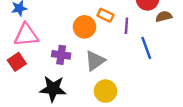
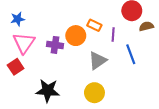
pink triangle: (26, 35) -> (24, 43), turned -50
purple cross: (61, 55) -> (55, 45), moved
gray triangle: (95, 61) -> (98, 61), moved

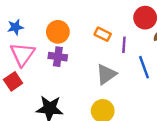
orange circle: (76, 36) -> (58, 32), moved

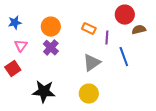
pink triangle: (22, 54) -> (21, 46), size x0.6
purple cross: (58, 57) -> (51, 48), turned 35

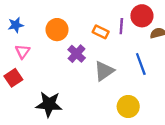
purple line: (107, 38) -> (121, 26), moved
purple cross: (51, 48) -> (77, 54), moved
yellow circle: (89, 94) -> (128, 107), moved

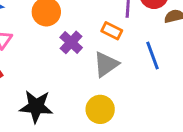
orange rectangle: (101, 32) -> (112, 31), moved
yellow circle: (128, 107) -> (100, 109), moved

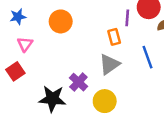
orange rectangle: (112, 31) -> (114, 37), turned 49
purple cross: (71, 42) -> (78, 82), moved

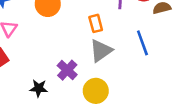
orange rectangle: (114, 37) -> (96, 23), moved
black star: (52, 99) -> (39, 88), size x0.6

